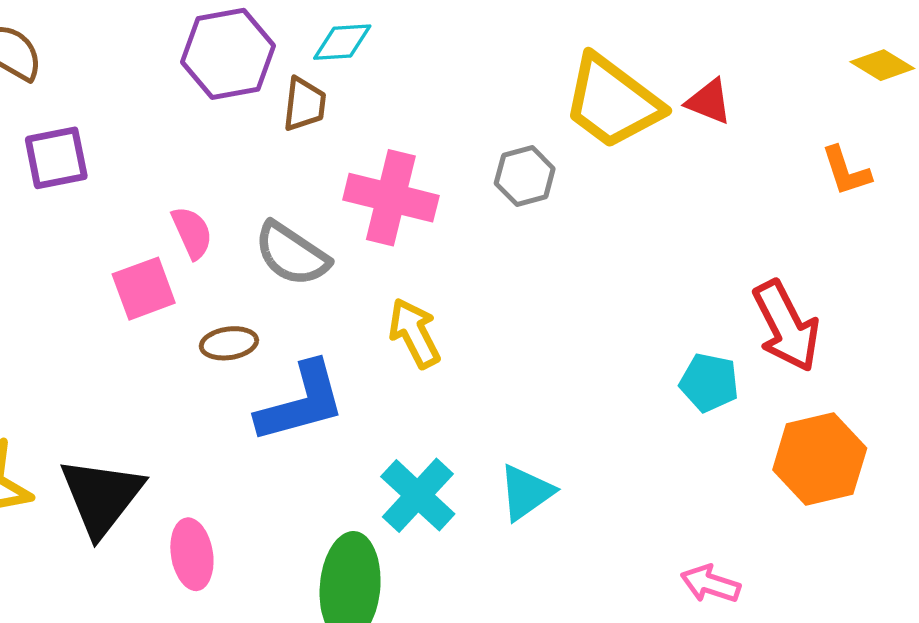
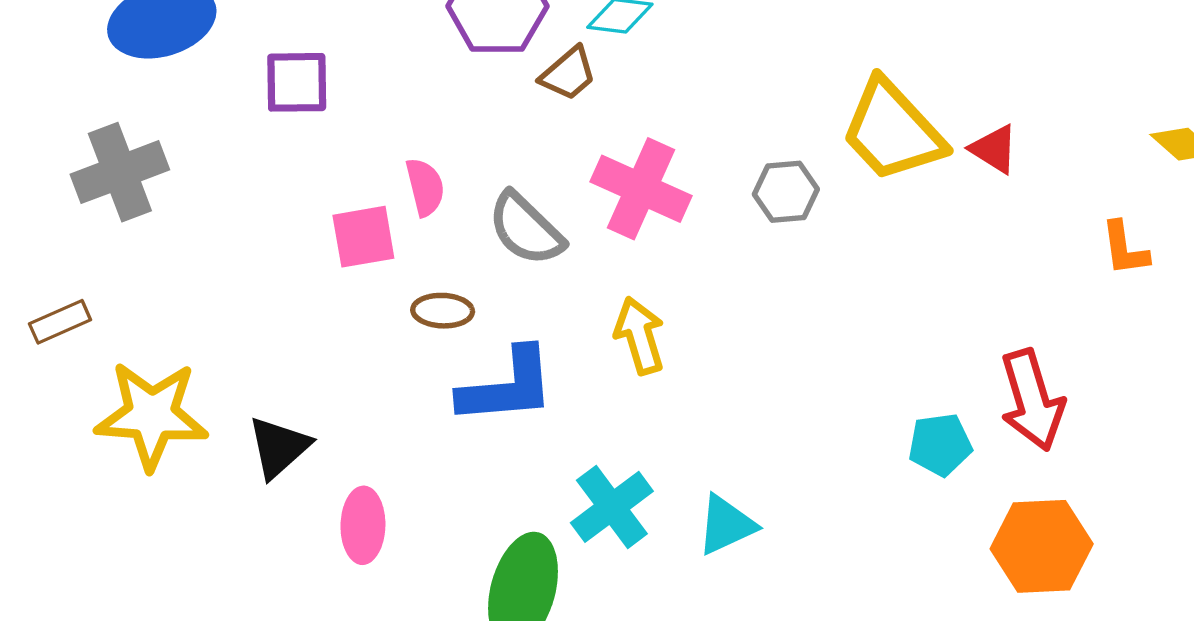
brown trapezoid: (304, 104) -> (568, 74), turned 32
cyan pentagon: (709, 383) -> (940, 445), turned -30
black triangle: (101, 497) -> (279, 447), size x0.7

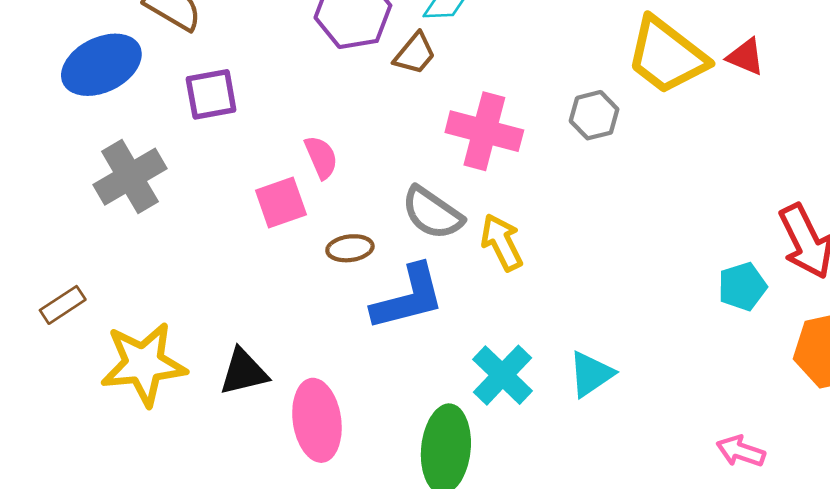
gray cross: (120, 172) -> (130, 177), moved
gray semicircle: (526, 229) -> (432, 213), moved
black triangle: (279, 447) -> (244, 372), turned 38
pink ellipse: (363, 525) -> (317, 420), size x1.4

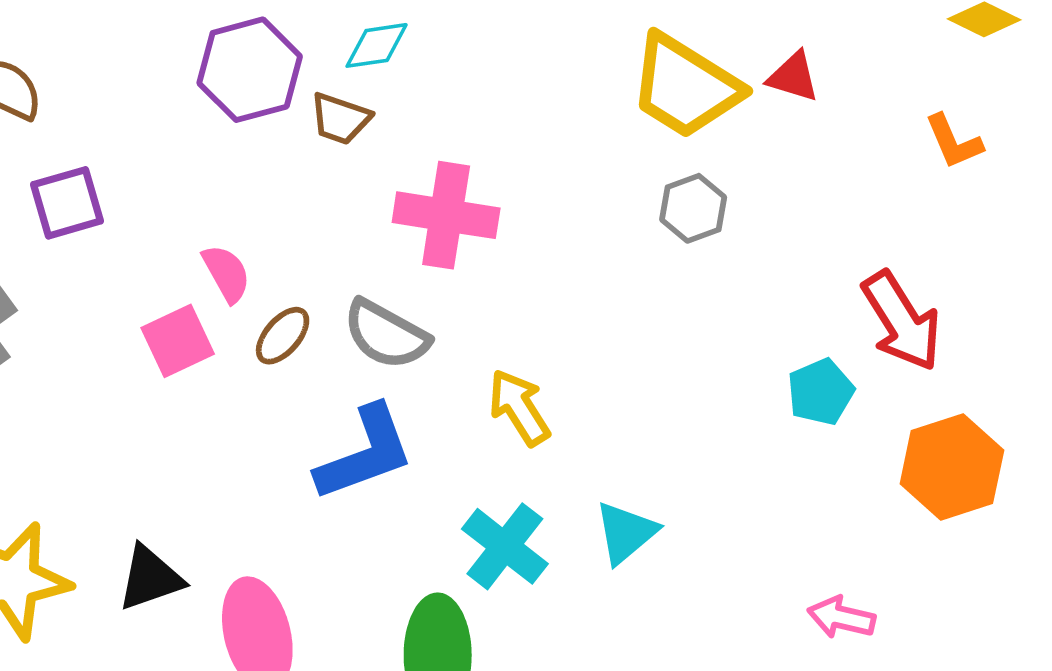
brown trapezoid: (415, 54) -> (340, 119), turned 75
gray hexagon: (594, 115) -> (693, 208), moved
yellow arrow: (502, 242) -> (519, 407), moved
brown ellipse: (350, 248) -> (283, 336), moved, turned -36

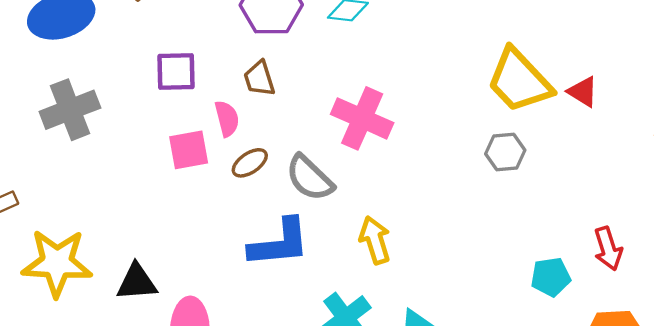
brown trapezoid: (340, 119) -> (259, 79), moved, turned 39
purple square: (67, 203) -> (176, 71), moved
red arrow: (902, 321) -> (608, 249), size x0.7

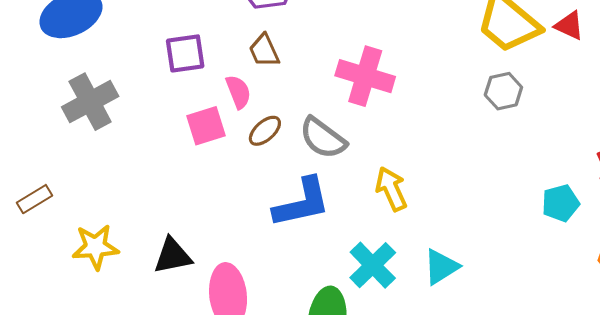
yellow star: (57, 263) -> (95, 247), size x0.7

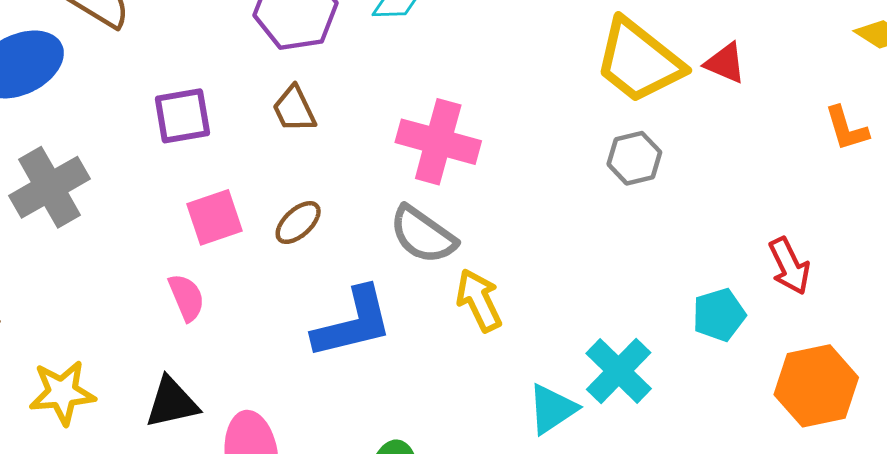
pink semicircle: (238, 92) -> (186, 297), moved
gray semicircle: (323, 138) -> (423, 235), moved
cyan cross: (373, 265) -> (619, 371), moved

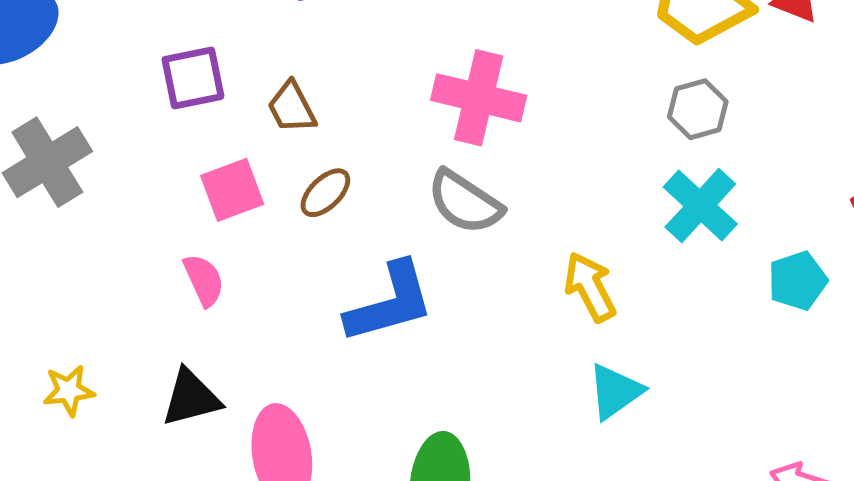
brown trapezoid: (294, 109) -> (292, 107), moved
yellow arrow: (479, 300) -> (590, 287), moved
cyan cross: (619, 371) -> (700, 206), moved
yellow star: (62, 393) -> (69, 391), size x0.7

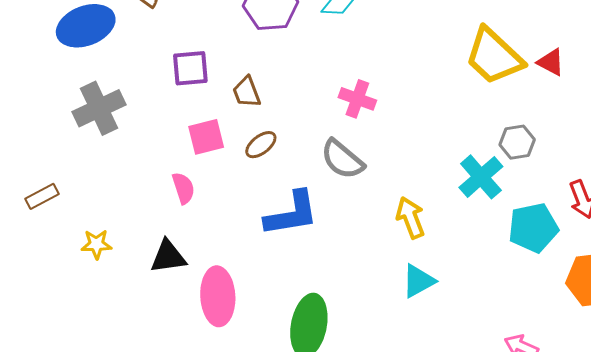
pink cross: (479, 98) -> (357, 99), size x0.7
gray hexagon: (698, 109) -> (517, 142), moved
cyan pentagon: (798, 281) -> (533, 228), size x1.4

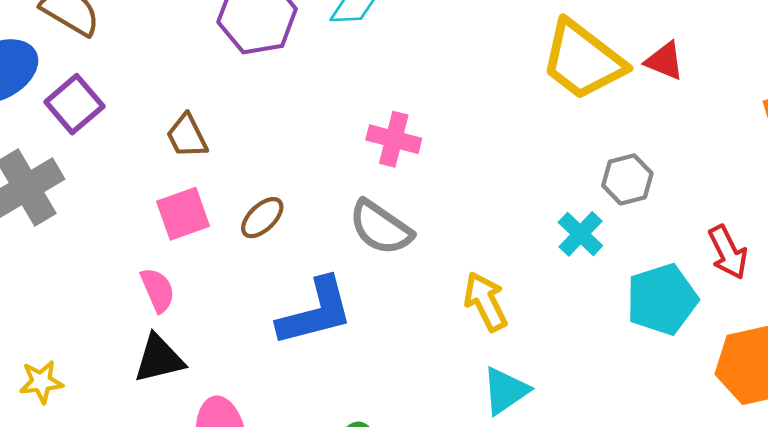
purple square: (190, 68) -> (74, 104), moved, turned -30
brown trapezoid: (247, 92) -> (187, 136), moved
cyan cross: (481, 177) -> (580, 234), size x0.7
black triangle: (168, 257) -> (159, 359), moved

